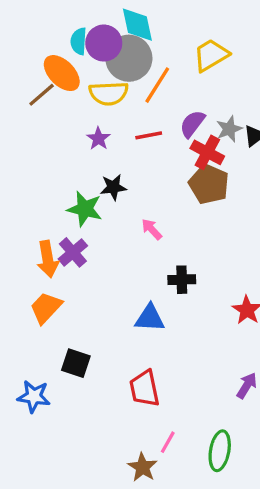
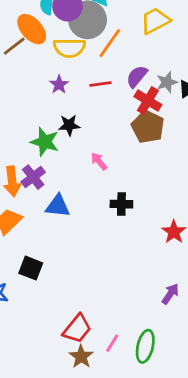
blue triangle: (150, 318) -> (58, 206), moved
red trapezoid: (144, 388) -> (77, 329), moved, turned -132
pink line: (168, 442) -> (112, 343), moved

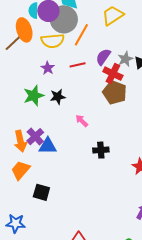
orange ellipse: (32, 29) -> (24, 30), turned 30
green star: (45, 142) -> (34, 96), moved, turned -30
blue triangle: (58, 206) -> (48, 146), moved
black square: (31, 268) -> (41, 192), moved

